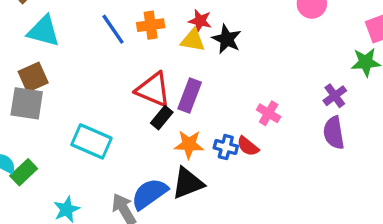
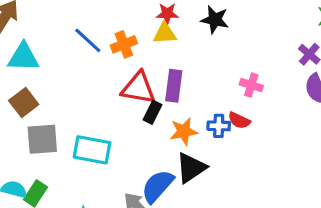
orange cross: (151, 25) -> (124, 44), moved
black star: (227, 39) -> (215, 20), moved
gray square: (27, 103) -> (42, 139), moved

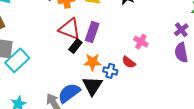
blue cross: (219, 126) -> (110, 71), moved
cyan rectangle: (92, 150) -> (17, 60), moved, turned -65
black triangle: (191, 168) -> (92, 86), turned -35

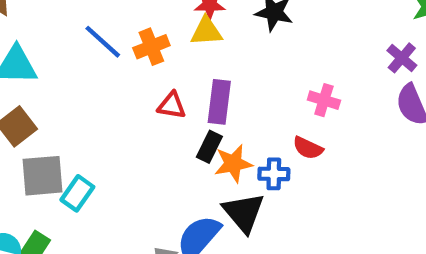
red triangle: (70, 29) -> (172, 105), size x0.6
black rectangle: (75, 46) -> (209, 147), moved
cyan rectangle: (17, 60) -> (77, 193), size x0.7

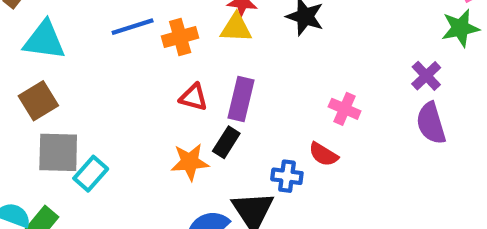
blue line: (103, 42) -> (133, 27), turned -66
orange star: (233, 164) -> (190, 162), moved

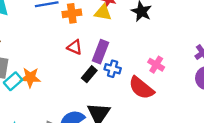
red semicircle: (323, 154) -> (141, 88), size x1.6
orange star: (190, 162) -> (30, 77), moved
blue cross: (287, 176) -> (113, 69), moved

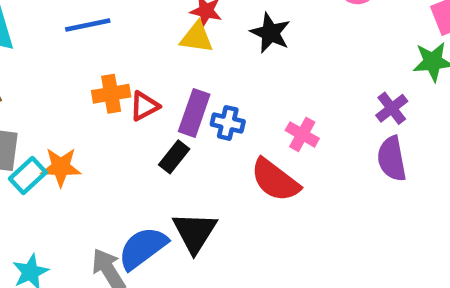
orange cross: (72, 13) -> (111, 94), moved
red triangle: (75, 47) -> (144, 106), turned -49
blue cross: (113, 69) -> (228, 123), moved

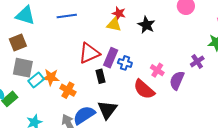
orange cross: (111, 94) -> (68, 90), moved, turned 35
red triangle: (144, 106) -> (89, 53), size x1.6
black rectangle: (174, 157) -> (101, 76), turned -56
purple semicircle: (392, 159) -> (177, 80), moved, turned 30

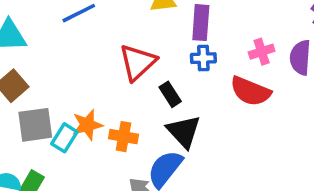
purple rectangle: (111, 58) -> (201, 23), moved
pink cross: (157, 70) -> (262, 52), turned -32
black triangle: (107, 110) -> (184, 132), moved

